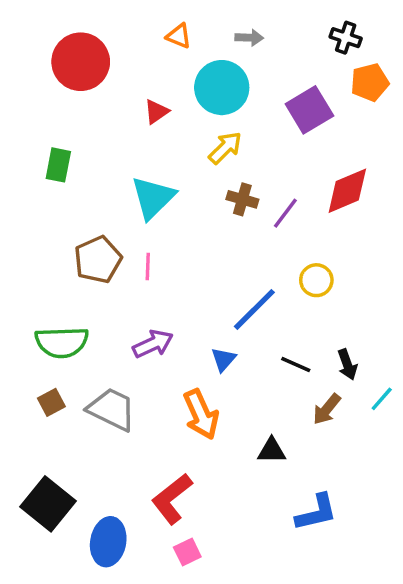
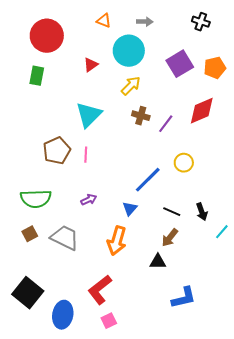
orange pentagon: (370, 82) -> (215, 68), moved
green rectangle: (58, 165) -> (37, 76), moved
purple arrow: (153, 344) -> (89, 200), size x0.7
brown arrow: (327, 409) -> (170, 238), moved
orange arrow: (201, 414) -> (117, 241), turned 40

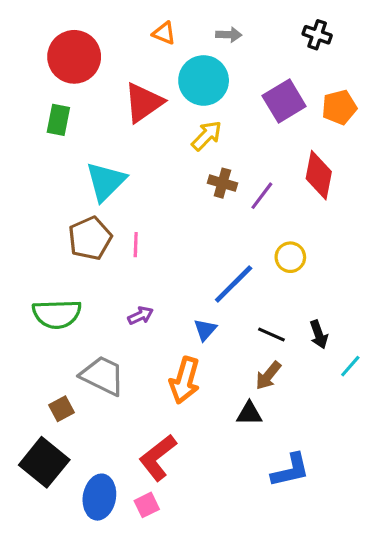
red triangle: (91, 65) -> (144, 103), size x1.8
red diamond: (202, 111) -> (319, 175), turned -56
cyan triangle: (89, 115) -> (106, 181), moved
brown square: (30, 234) -> (62, 409), moved
pink square: (109, 321) -> (147, 505), moved

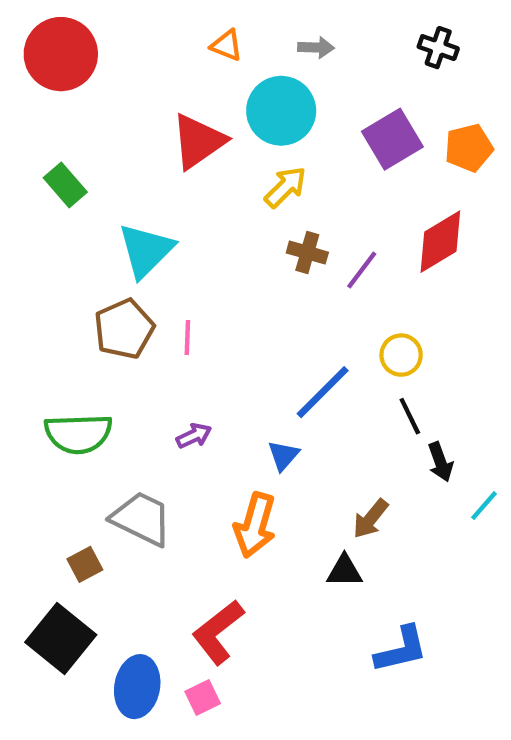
red circle: (74, 57) -> (61, 54), moved
green rectangle: (58, 120) -> (65, 185), moved, turned -52
red diamond: (319, 175) -> (440, 242), turned 48
black line: (271, 335) -> (410, 416), moved, turned 40

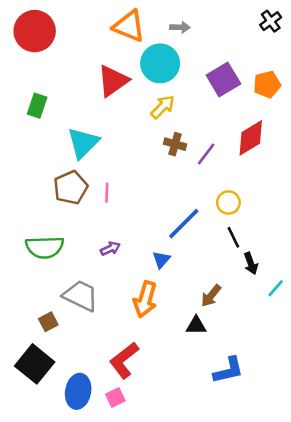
orange triangle: (227, 45) -> (129, 26), size x1.8
black cross: (438, 48) -> (271, 21), moved, turned 35
green rectangle: (65, 185) -> (37, 106), turned 60

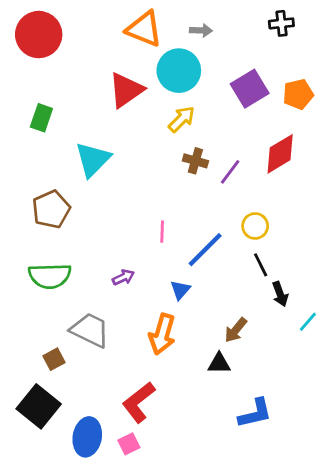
black cross: (271, 21) -> (281, 23), moved, turned 30
brown pentagon: (71, 188) -> (51, 209), moved
pink line: (107, 193) -> (162, 232), moved

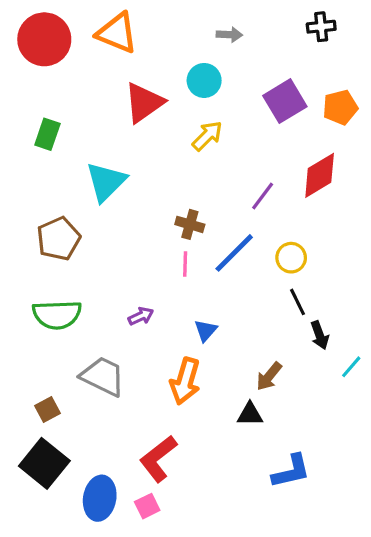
orange triangle: (144, 29) -> (117, 33), moved
cyan circle: (179, 71) -> (204, 80), size x0.7
brown cross: (195, 161) -> (190, 224), moved
blue line: (205, 250) -> (234, 253), moved
brown square: (54, 359) -> (47, 410), moved

